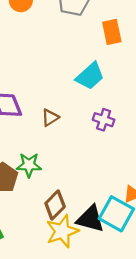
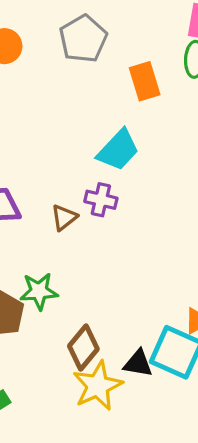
purple cross: (104, 120) -> (101, 200), moved
black triangle: (90, 219) -> (138, 363), size x0.7

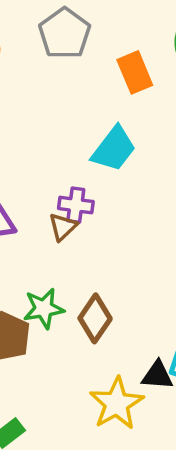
purple cross: (101, 200) -> (76, 205), moved
brown diamond: (83, 347) -> (95, 318), moved

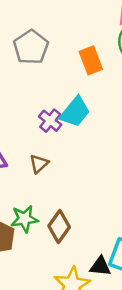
gray pentagon: (65, 33) -> (31, 47), moved
purple cross: (76, 205) -> (50, 121), moved, turned 30

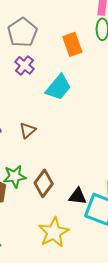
purple cross: (50, 121) -> (24, 65), moved
black triangle: (100, 266) -> (78, 196), moved

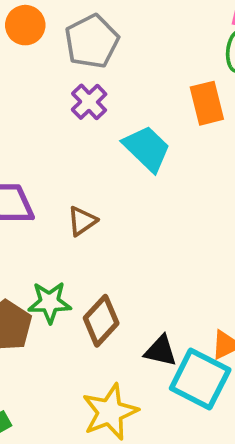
orange rectangle: (72, 44) -> (207, 103), moved
cyan trapezoid: (58, 87) -> (147, 149), turned -92

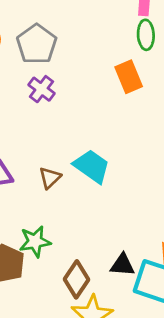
cyan trapezoid: (147, 149) -> (92, 166), moved
brown diamond: (101, 321) -> (77, 279), moved

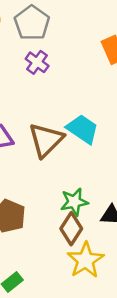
brown triangle: (50, 178) -> (46, 140), size x1.8
green star: (35, 242) -> (74, 202), moved

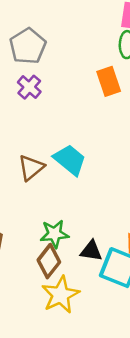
brown triangle: (46, 140) -> (31, 168), size x0.7

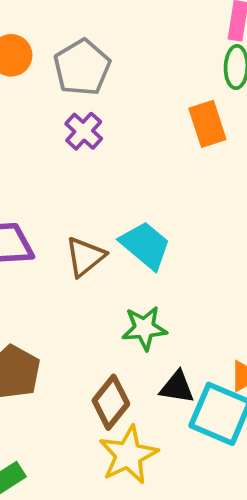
green star: (54, 234) -> (144, 328), moved

